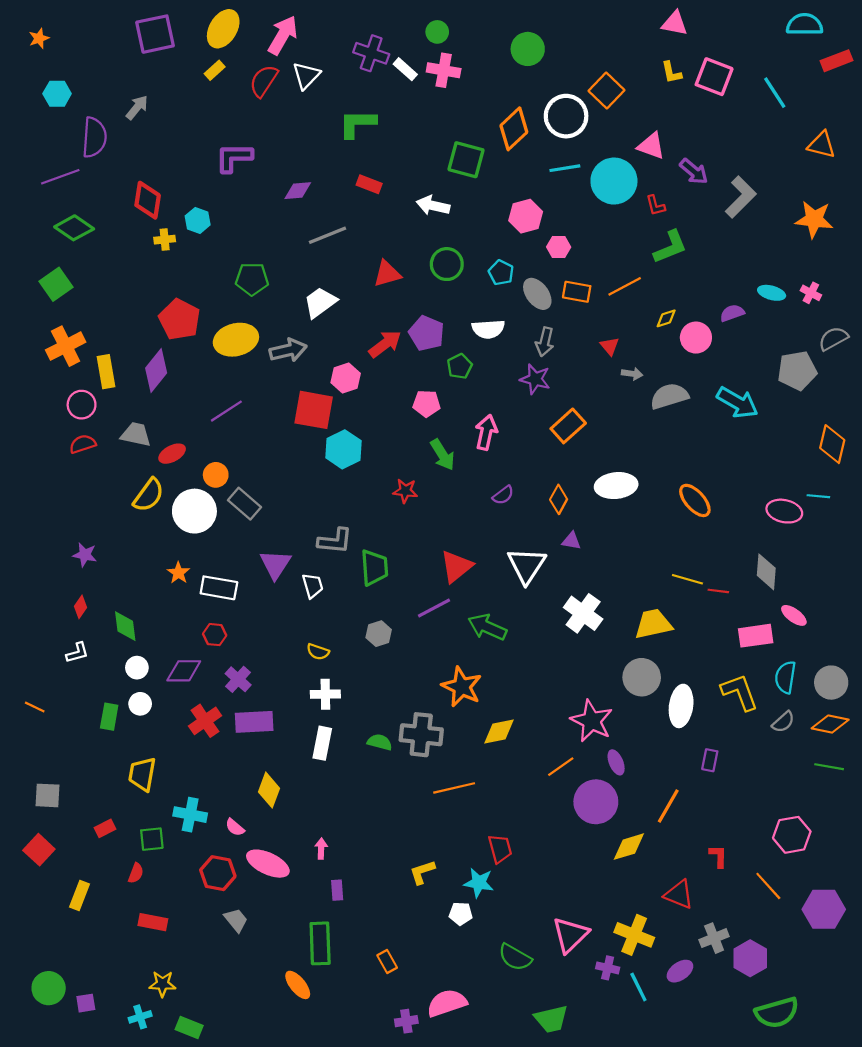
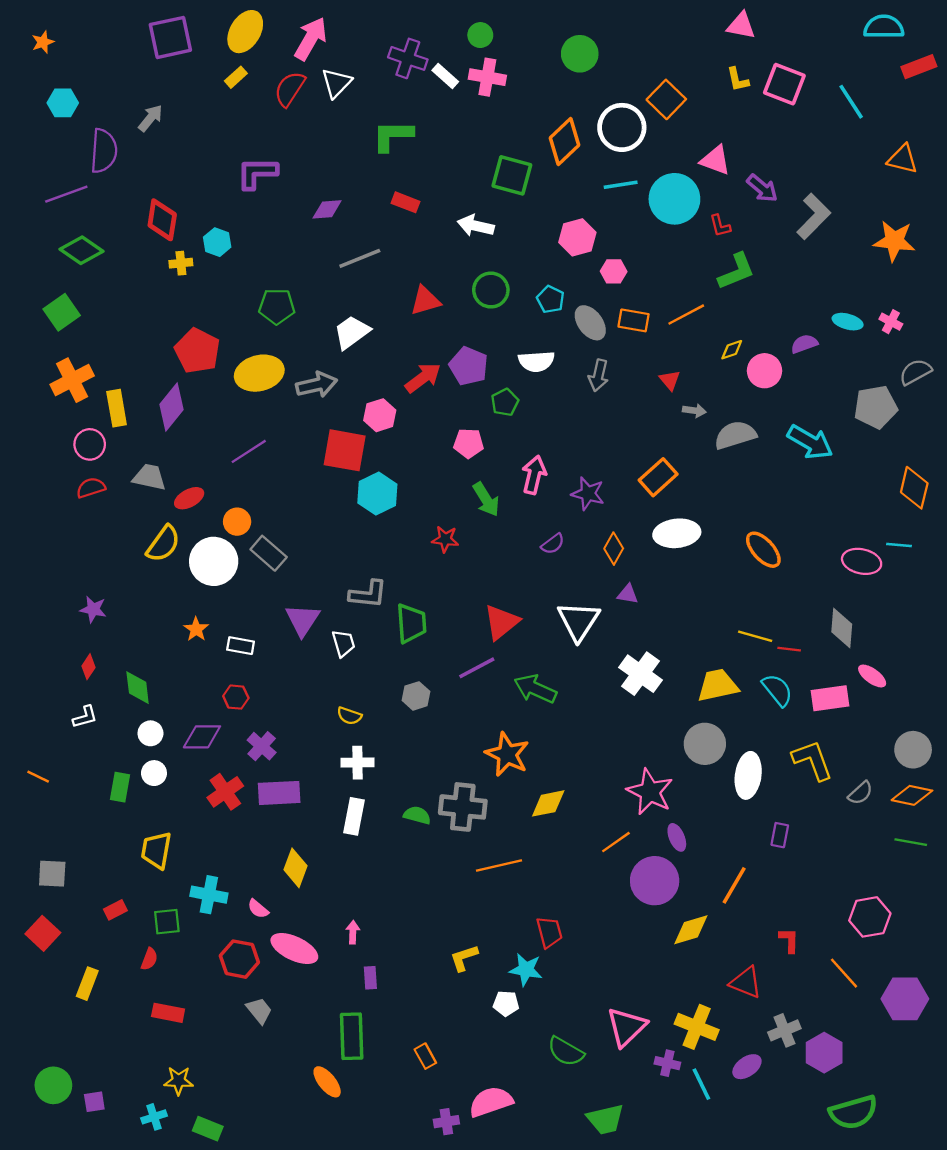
purple star: (535, 379) -> (588, 494), moved
orange rectangle: (568, 426) -> (658, 477), moved
white rectangle: (219, 588) -> (241, 646), size x0.7
cyan semicircle: (785, 677) -> (777, 690), moved, turned 132

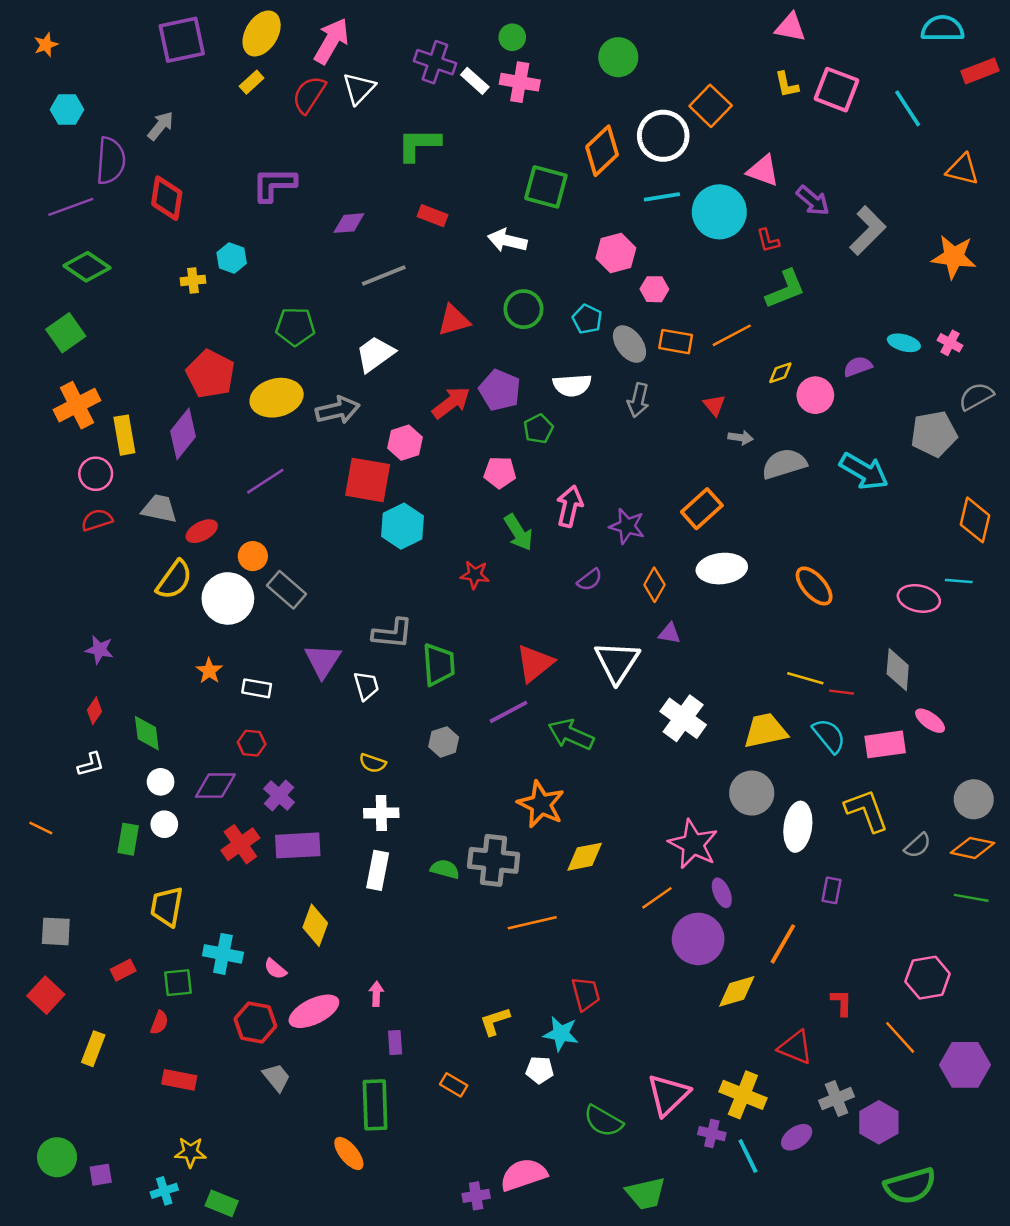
red diamond: (162, 220) -> (167, 198), moved
pink ellipse: (294, 949) -> (314, 1011), turned -51
orange rectangle: (425, 1056) -> (454, 1085), moved, turned -30

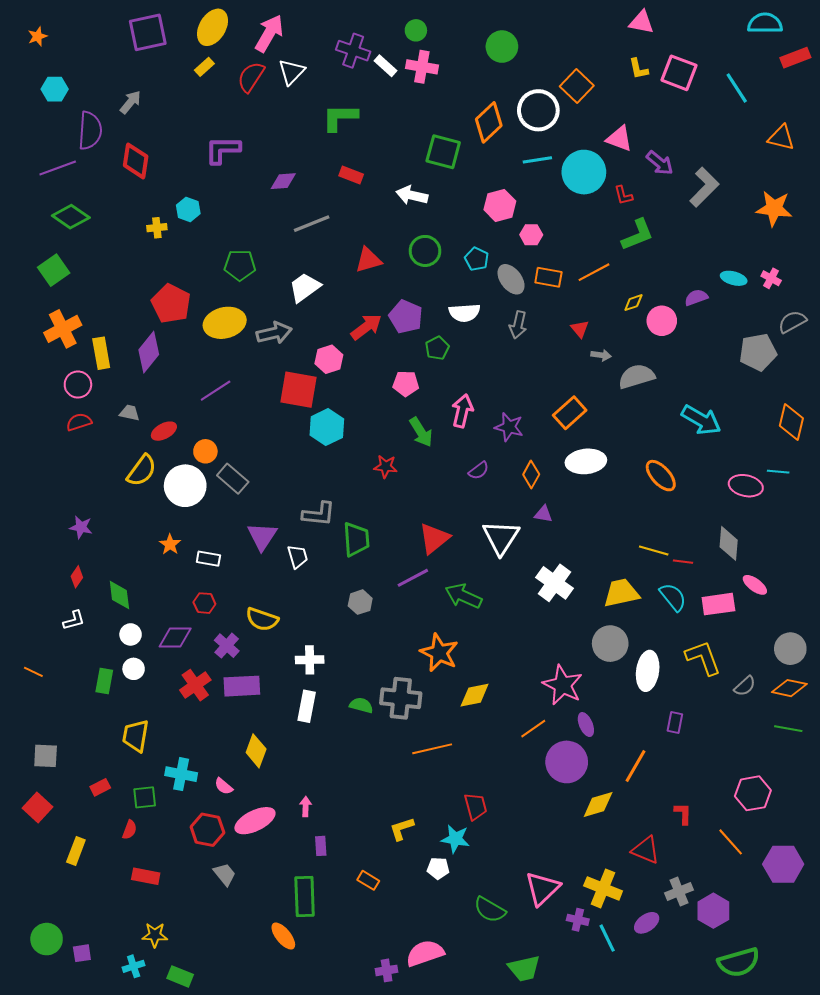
cyan arrow: (864, 471) -> (701, 420), moved
gray trapezoid: (159, 509) -> (130, 413), size x0.7
yellow semicircle: (373, 763) -> (262, 619), moved, size x1.5

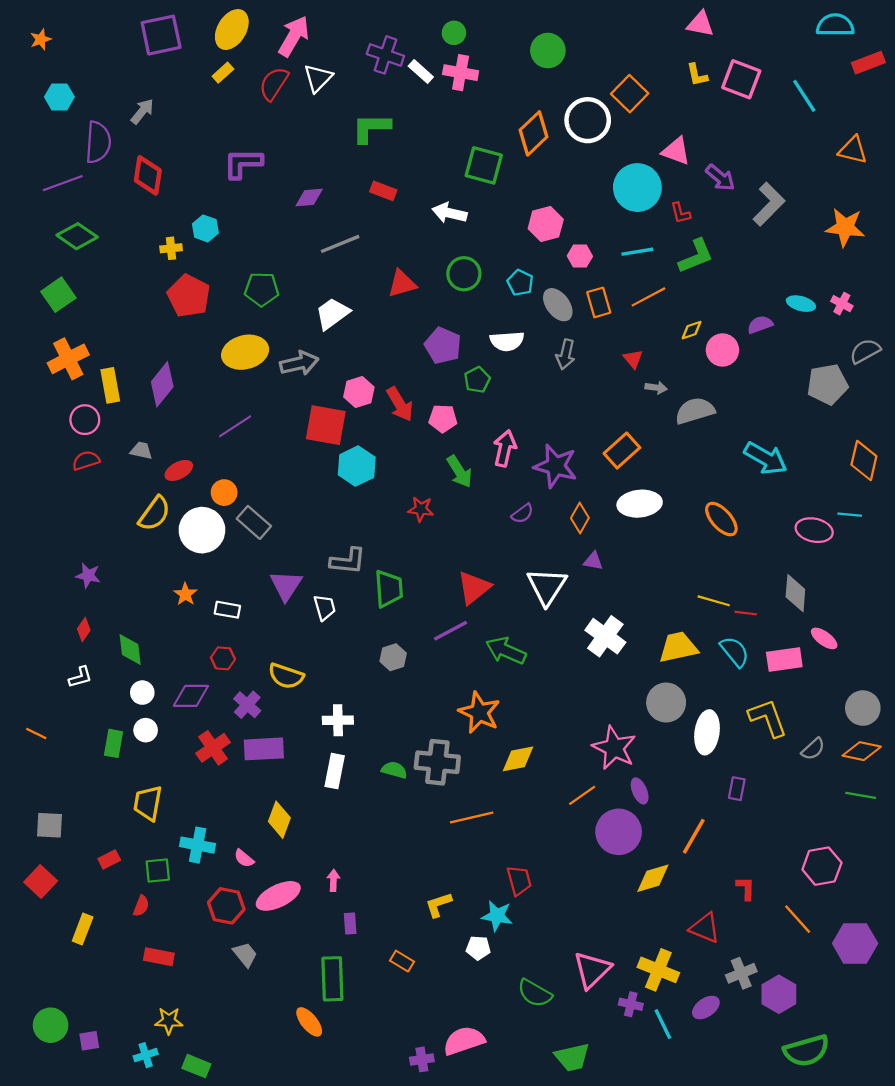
cyan line: (537, 160) -> (637, 252), moved
orange rectangle: (548, 277) -> (599, 302), turned 64
red pentagon: (171, 304) -> (189, 296), moved
red arrow: (366, 327) -> (400, 404), moved, turned 96
purple star: (509, 427) -> (556, 466), size x1.4

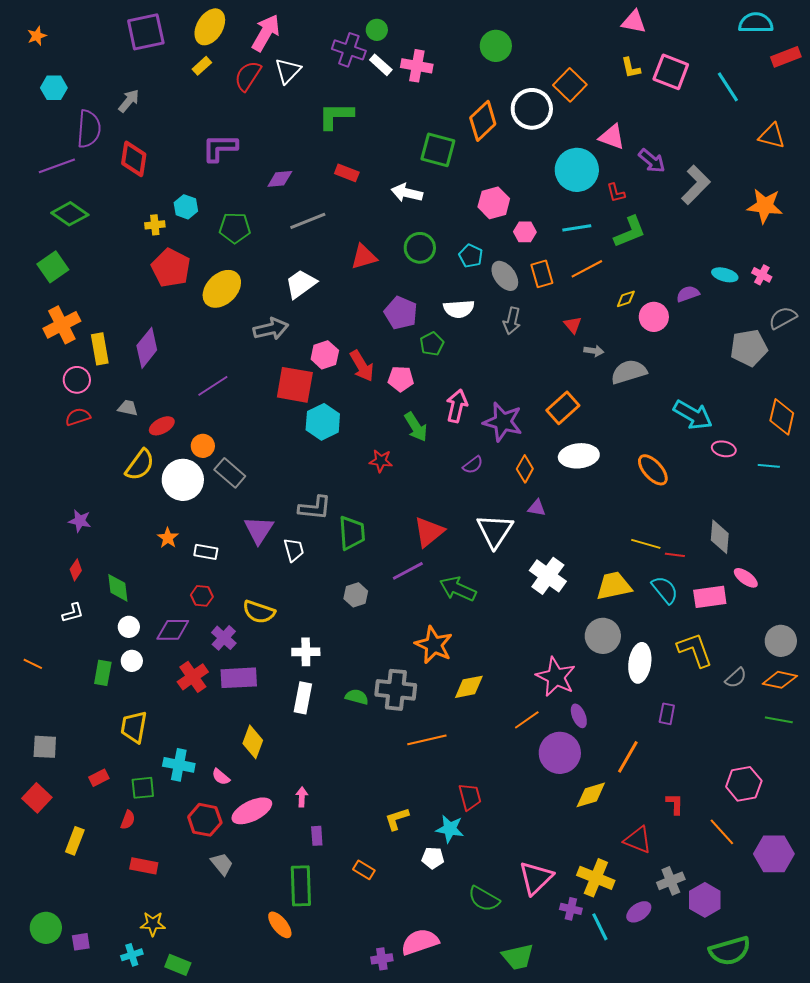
green circle: (454, 33) -> (377, 30), moved
green pentagon: (262, 289) -> (235, 228), moved
yellow ellipse: (245, 352) -> (222, 289), moved, turned -30
pink ellipse: (814, 530) -> (724, 449), moved, size x0.7

